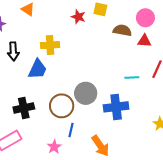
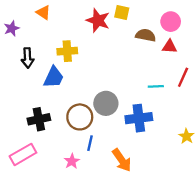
red star: (78, 17) -> (98, 20), size x1.5

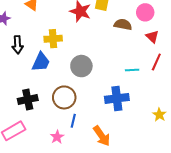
red triangle: (169, 47) -> (152, 37), moved, turned 40
gray circle: (106, 103) -> (81, 66), moved

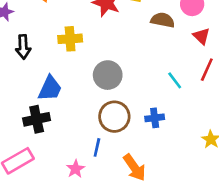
blue trapezoid: (41, 62) -> (50, 88), moved
cyan line: (132, 70) -> (175, 80), turned 56
brown circle: (64, 97) -> (114, 117), moved
blue cross: (117, 98) -> (155, 118), size x0.6

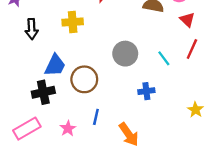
gray circle: (108, 75) -> (125, 54), moved
brown circle: (114, 117) -> (84, 79), moved
pink star: (75, 169) -> (68, 129), moved

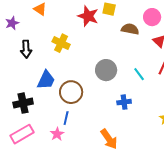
yellow cross: (73, 22) -> (61, 43), turned 30
black cross: (43, 92) -> (23, 103), moved
blue line: (96, 117) -> (66, 118), moved

